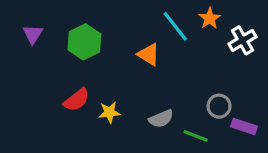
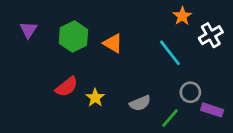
cyan line: (175, 26) -> (170, 53), moved
orange triangle: (149, 54) -> (113, 43), moved
yellow star: (109, 112) -> (95, 98), turned -30
green line: (196, 136) -> (170, 118), turned -70

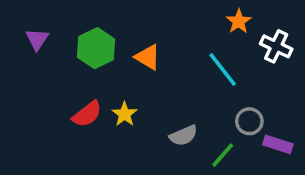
white cross: (211, 35) -> (276, 46), turned -35
yellow star: (95, 98) -> (125, 114), moved

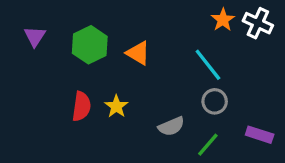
white cross: (276, 46) -> (258, 23), moved
red semicircle: (87, 114) -> (81, 106), turned -44
gray circle: (249, 121) -> (215, 101), moved

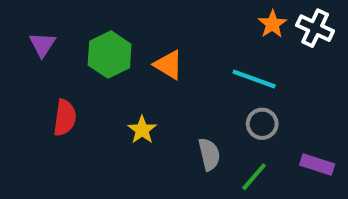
cyan line: (208, 65) -> (254, 79), turned -32
red semicircle: (81, 106) -> (65, 118), moved
gray semicircle: (171, 126) -> (209, 154), turned -80

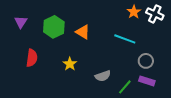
gray circle: (262, 124) -> (146, 61), moved
gray semicircle: (209, 154) -> (103, 76), turned 84
purple rectangle: (317, 164) -> (147, 81), moved

